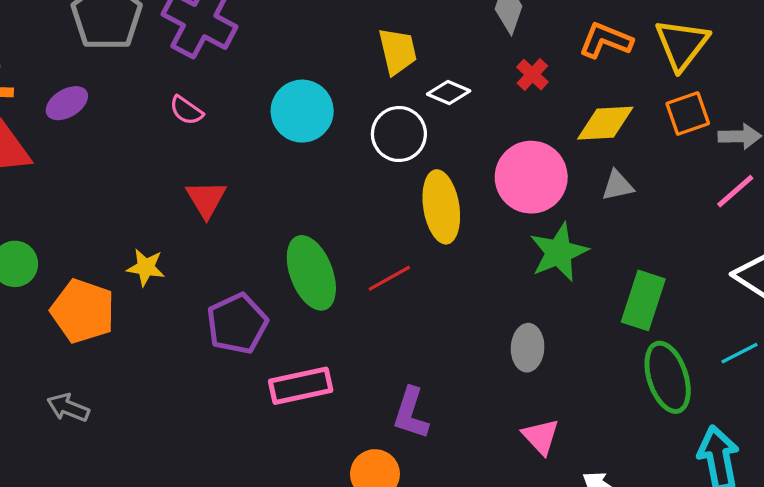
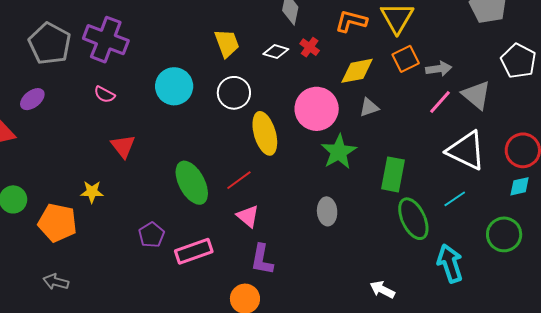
white diamond: (449, 92) -> (276, 52), moved
purple pentagon: (237, 324) -> (152, 235), moved, size x0.7
pink triangle: (541, 437) -> (248, 216), moved

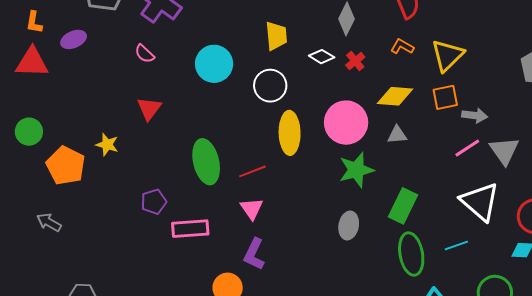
orange L-shape: (351, 21) -> (402, 47), size x0.7
gray ellipse: (327, 211) -> (349, 225), moved

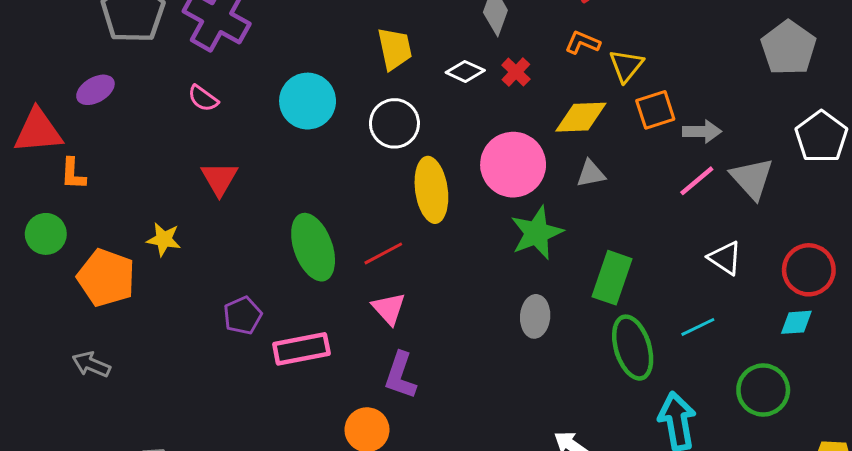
orange L-shape: (34, 22) -> (73, 174), moved
yellow triangle: (448, 55) -> (626, 66), moved, size x0.7
white triangle: (480, 202) -> (725, 258), size x0.6

